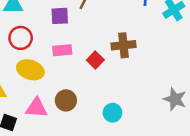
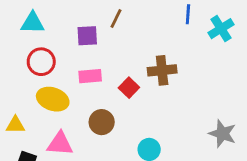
brown circle: (66, 100) -> (102, 122), moved

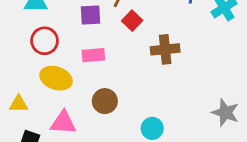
red square: (129, 88) -> (132, 21), moved

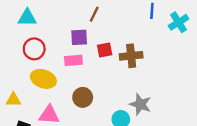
purple square: (90, 15) -> (79, 37), moved
red square: (132, 21) -> (105, 50), moved, turned 35
gray star: (225, 113) -> (140, 104), moved

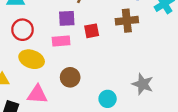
brown cross: (131, 56) -> (127, 21), moved
gray star: (140, 104) -> (143, 84), moved

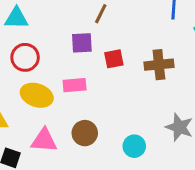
brown cross: (127, 21) -> (159, 65), moved
pink rectangle: (61, 41) -> (75, 85), moved
brown circle: (70, 77) -> (85, 133), moved

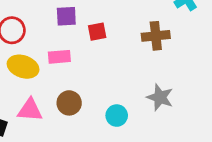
brown cross: (159, 65) -> (156, 36), moved

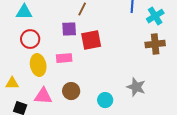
red square: (97, 32) -> (91, 40), size x1.5
brown cross: (156, 36) -> (155, 44), moved
yellow ellipse: (23, 67) -> (38, 65), turned 60

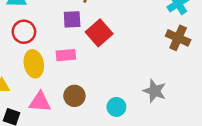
red square: (91, 40) -> (99, 33), turned -30
brown cross: (155, 44) -> (178, 38), turned 30

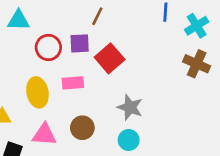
red circle: (24, 32) -> (48, 47), moved
gray star: (155, 91) -> (130, 107), moved

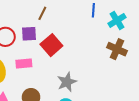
gray star: (130, 107) -> (67, 82), turned 30

